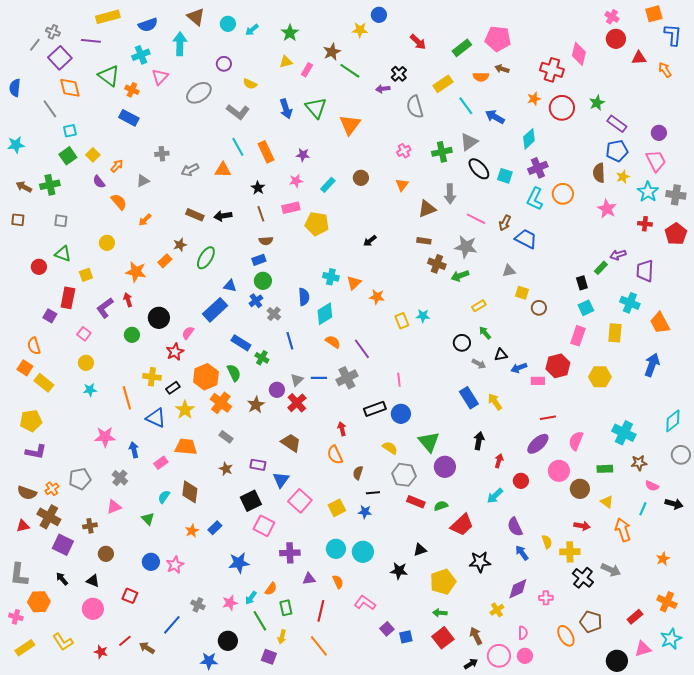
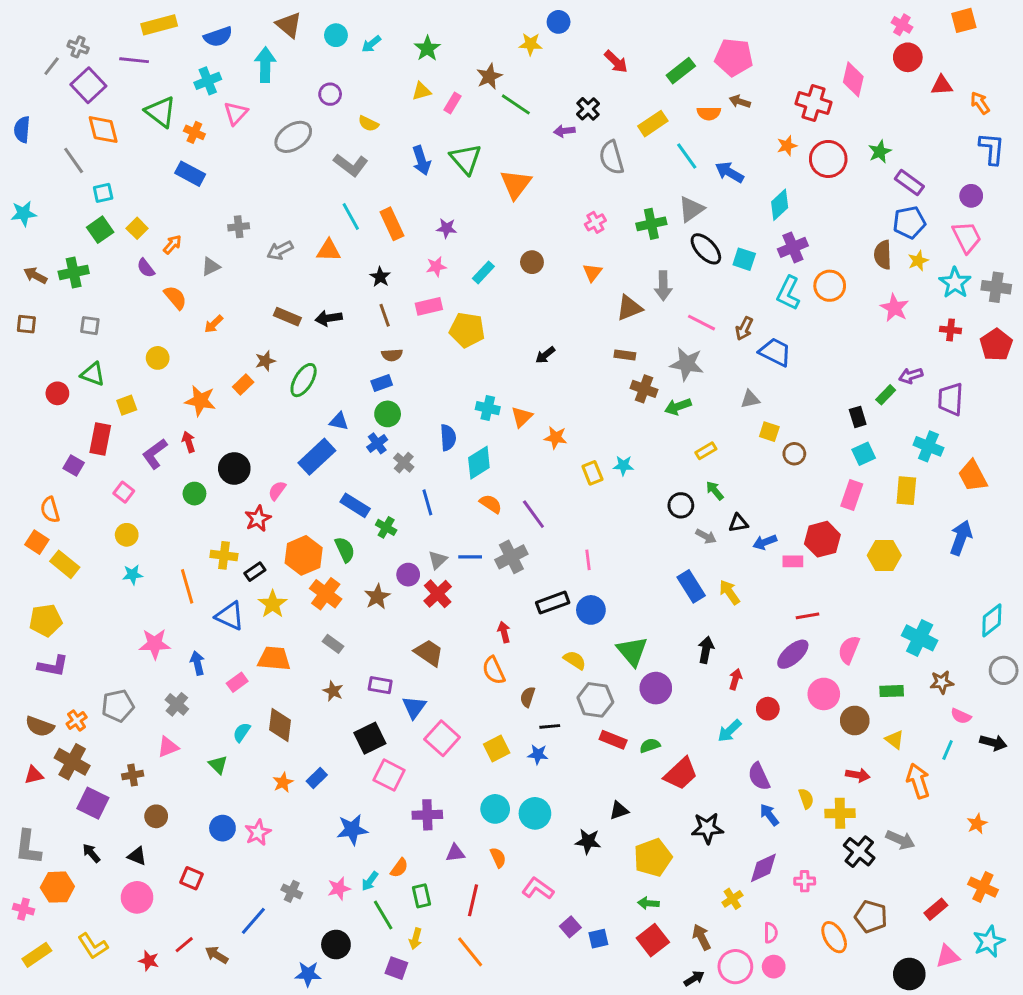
blue L-shape: (673, 35) -> (992, 149), moved

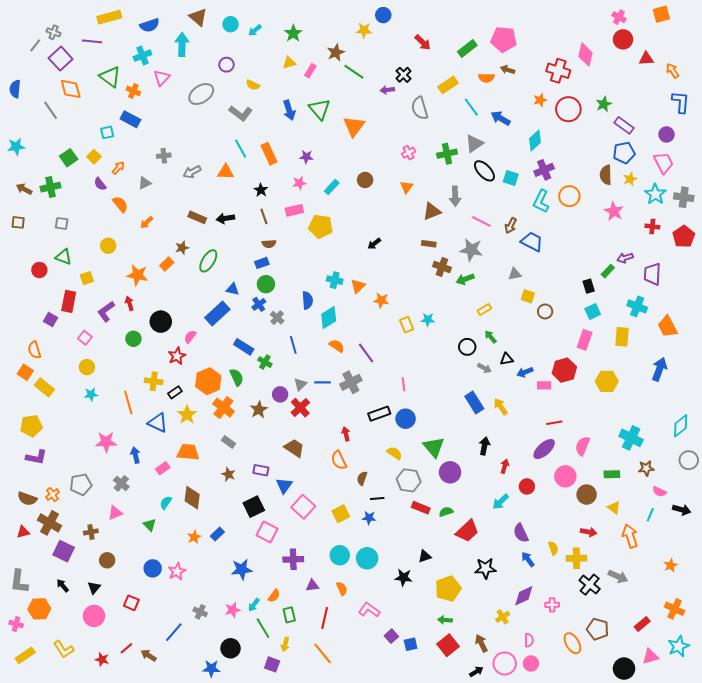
cyan square: (103, 193) -> (107, 132), moved
black triangle: (137, 856) -> (94, 588), turned 48

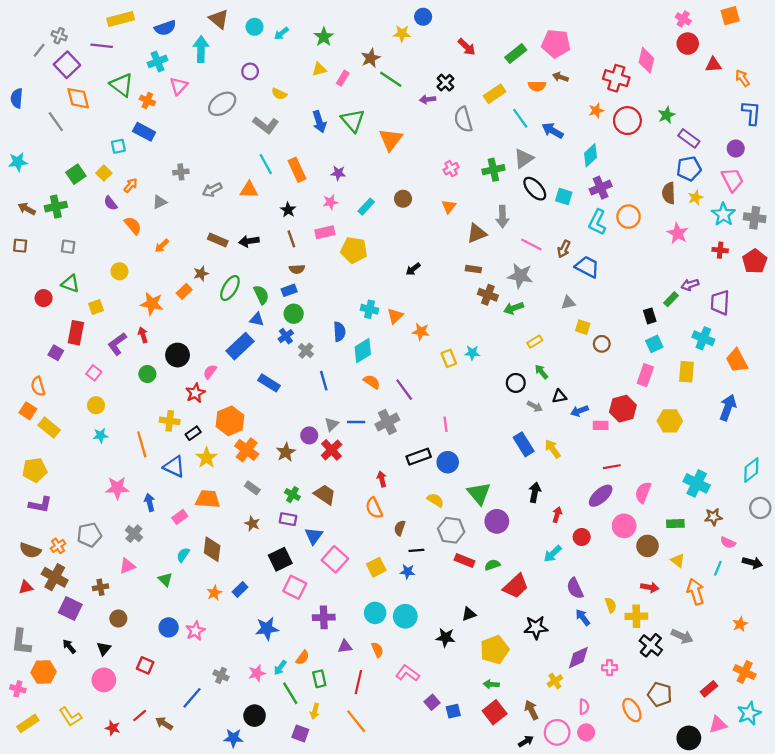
green cross: (265, 362) -> (292, 495), moved
green semicircle: (237, 377) -> (261, 295), moved

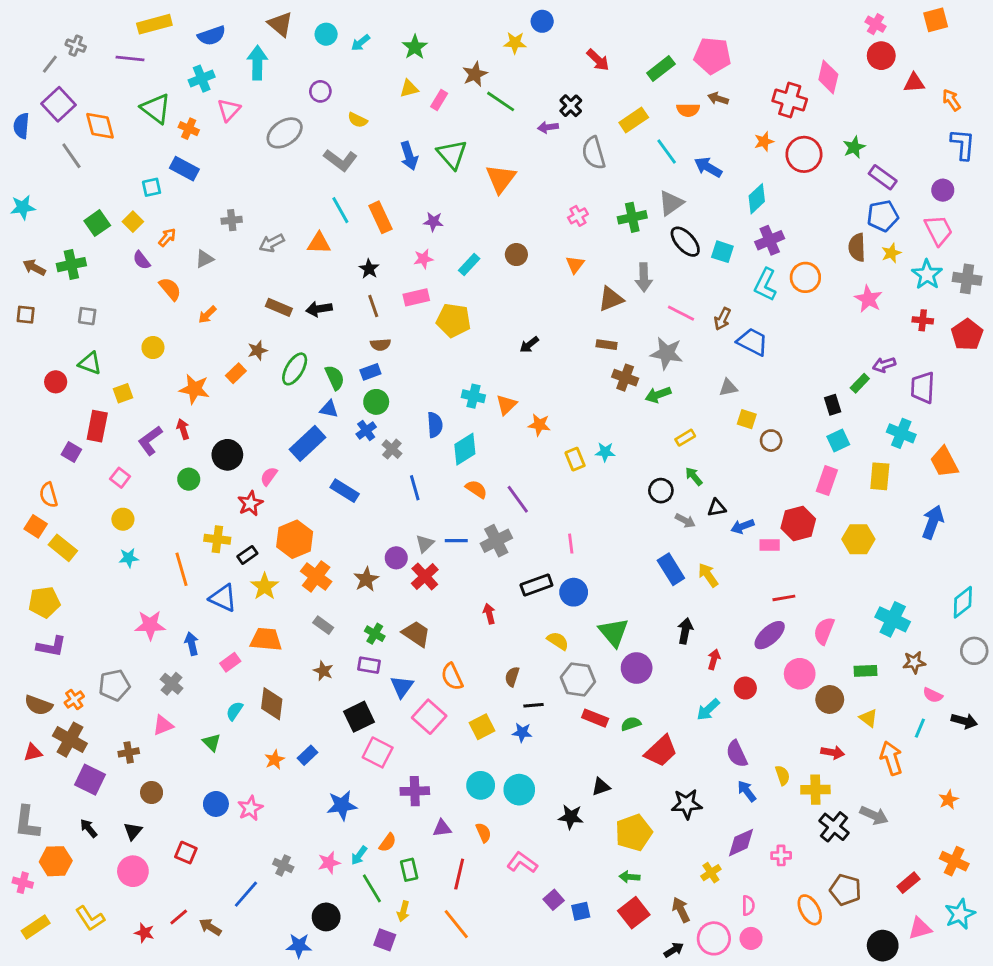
purple square: (67, 65) -> (59, 104), moved
orange semicircle: (374, 508) -> (452, 677), moved

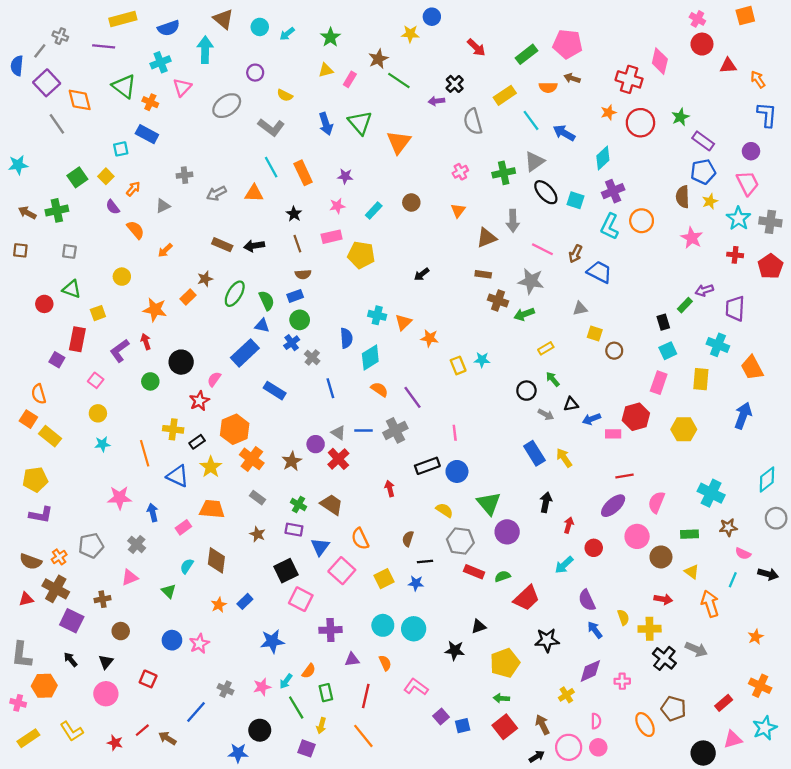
blue semicircle: (21, 126) -> (17, 66), moved
gray triangle: (425, 544) -> (338, 433), turned -42

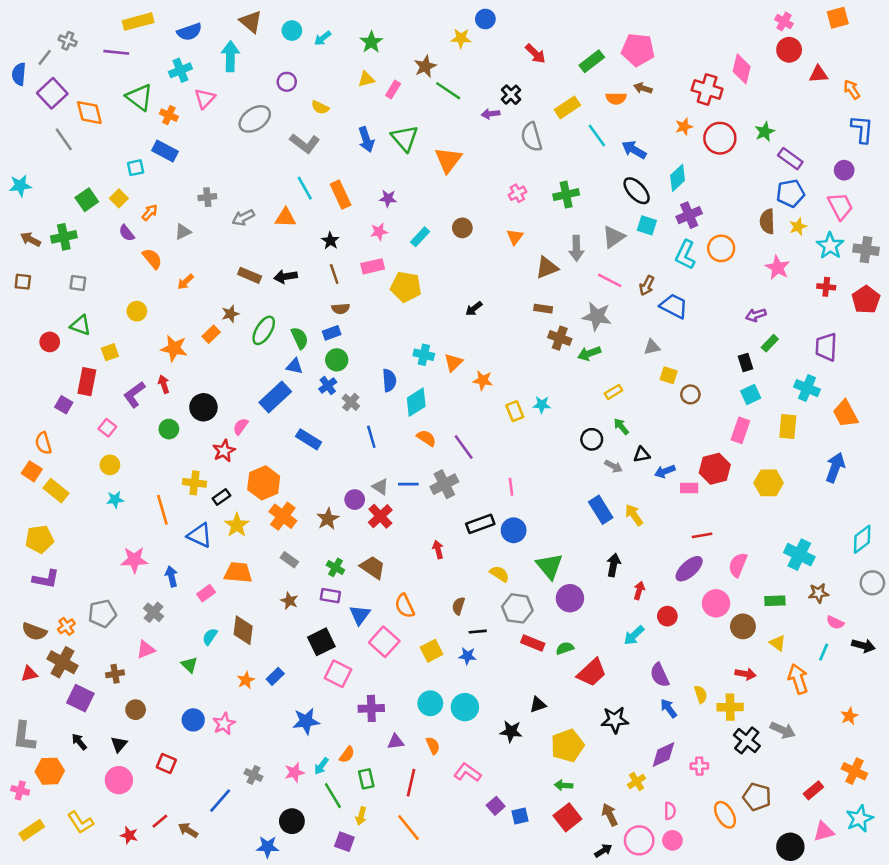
gray triangle: (534, 161) -> (614, 237), moved
black ellipse: (546, 192) -> (637, 191), moved
purple arrow: (704, 290) -> (756, 315), moved

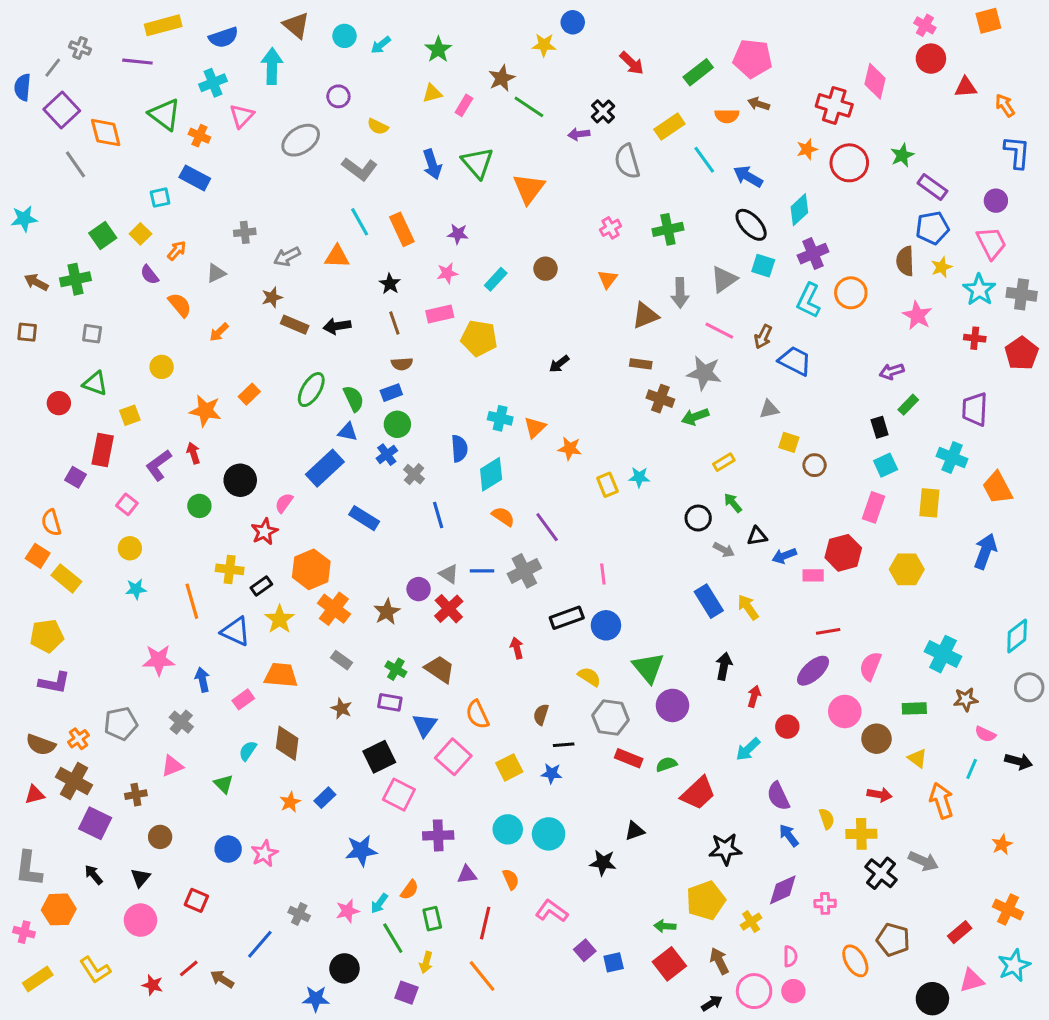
brown star: (230, 314) -> (272, 297), moved
yellow pentagon: (567, 746) -> (706, 900), moved

